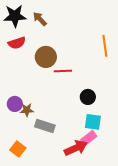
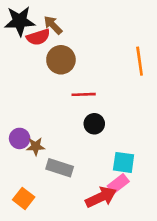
red semicircle: (17, 43) -> (38, 37), moved
brown circle: (46, 57) -> (61, 60), moved
black circle: (88, 97) -> (94, 124), moved

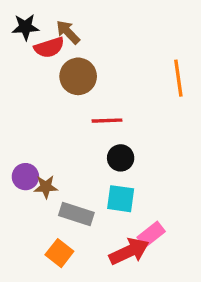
black star: (20, 21) -> (25, 27), size x0.7
cyan square: (124, 162) -> (121, 199), moved
orange square: (24, 198) -> (59, 253), moved

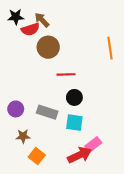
brown star: (46, 187) -> (23, 136), moved
gray rectangle: (76, 214) -> (47, 112), moved

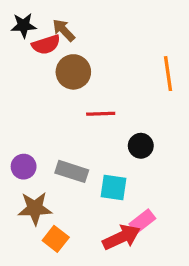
black circle: (74, 97) -> (141, 146), moved
brown star: (23, 136) -> (35, 208), size x1.5

